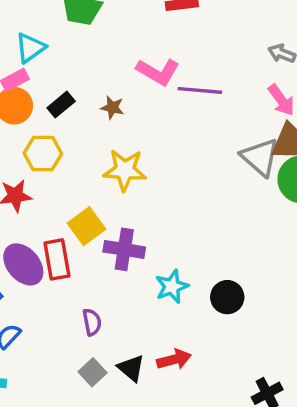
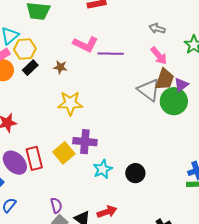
yellow hexagon: (43, 153) -> (25, 49), moved
yellow square: (87, 226) -> (64, 153), moved
purple cross: (124, 249) -> (85, 142), moved
purple semicircle: (92, 322) -> (56, 205), moved

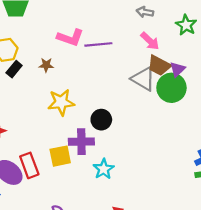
brown trapezoid: (165, 79) -> (159, 65), turned 105
yellow square: (64, 153) -> (60, 156), turned 35
black circle: (135, 173) -> (101, 120), moved

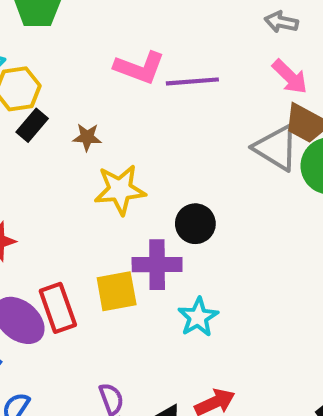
brown star: (46, 65) -> (87, 137), moved

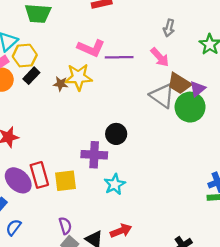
gray arrow: (281, 22) -> (169, 28), turned -91
pink arrow: (290, 77) -> (160, 57), moved
yellow star: (120, 190) -> (79, 77), moved
yellow square: (117, 291) -> (65, 181), moved

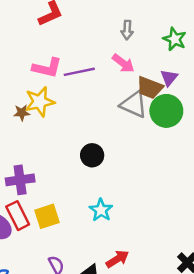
purple triangle: (198, 89) -> (169, 78), moved
purple cross: (94, 155) -> (20, 180), moved

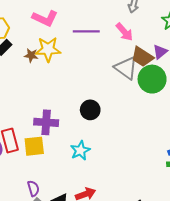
pink L-shape: (47, 68) -> (45, 18), moved
black circle: (92, 155) -> (90, 110), moved
purple cross: (20, 180) -> (46, 122), moved

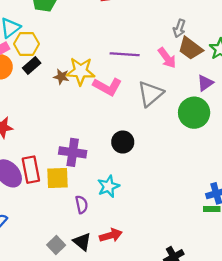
pink L-shape: (45, 18) -> (107, 87), moved
brown trapezoid: (142, 57) -> (190, 48), moved
gray triangle: (126, 68) -> (150, 94), moved, turned 40
purple semicircle: (33, 188) -> (82, 205), moved

